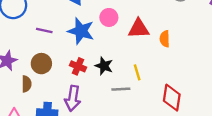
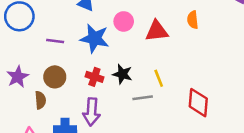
orange semicircle: (165, 39) -> (193, 20), moved

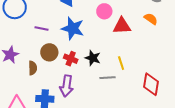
orange semicircle: (193, 20) -> (151, 19), turned 128
pink circle: (124, 21) -> (104, 11), moved
brown circle: (55, 77) -> (49, 52), moved
brown semicircle: (40, 100) -> (33, 68), moved

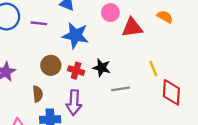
purple line: (41, 28) -> (39, 23), moved
yellow line: (121, 63) -> (153, 69), moved
brown semicircle: (33, 68) -> (38, 94), moved

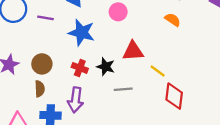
red triangle: (132, 28) -> (133, 51), moved
brown circle: (51, 65) -> (42, 64), moved
yellow line: (153, 69) -> (158, 71), turned -35

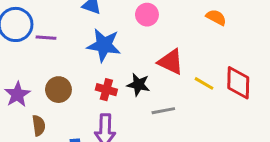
purple line: (45, 18) -> (46, 38), moved
red triangle: (133, 51) -> (171, 62), turned 35
brown semicircle: (40, 89) -> (39, 125), moved
red diamond: (174, 96) -> (238, 83), moved

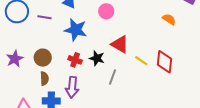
orange semicircle: (216, 17) -> (169, 19), moved
purple line: (46, 38) -> (44, 17), moved
gray line: (163, 111) -> (112, 77), turned -63
brown semicircle: (39, 125) -> (44, 78), moved

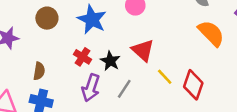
orange semicircle: (169, 19) -> (211, 33), size x1.6
brown circle: (43, 58) -> (47, 18), moved
purple arrow: (72, 87) -> (91, 88), moved

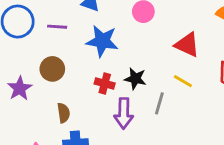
brown circle: (47, 18) -> (52, 69), moved
red triangle: (143, 50) -> (187, 45), moved
yellow line: (165, 77) -> (183, 81), moved

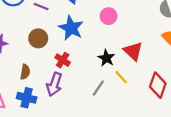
brown circle: (52, 69) -> (38, 38), moved
black star: (135, 79) -> (106, 58), moved
purple arrow: (124, 113) -> (54, 84), moved

